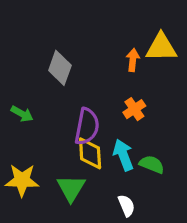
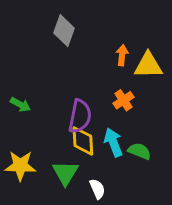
yellow triangle: (161, 47) -> (148, 65), moved
gray diamond: (60, 68) -> (64, 31), moved
white semicircle: (126, 206) -> (97, 189), moved

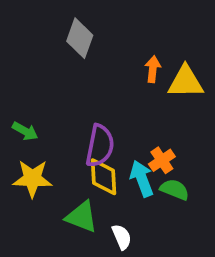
orange cross: (123, 100) -> (162, 160), moved
yellow star: (20, 166) -> (32, 179), moved
green triangle: (65, 173) -> (82, 217), turned -40

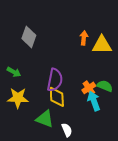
gray diamond: (80, 38) -> (29, 37), moved
cyan arrow: (142, 179) -> (94, 101), moved
green semicircle: (175, 189) -> (105, 86), moved

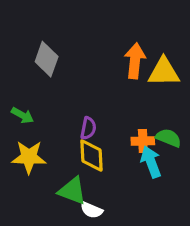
orange arrow: (84, 38) -> (135, 61), size x1.5
purple semicircle: (55, 80) -> (88, 128), size x0.6
orange cross: (89, 88) -> (143, 141), turned 32
white semicircle: (67, 130) -> (91, 210), moved, turned 136

